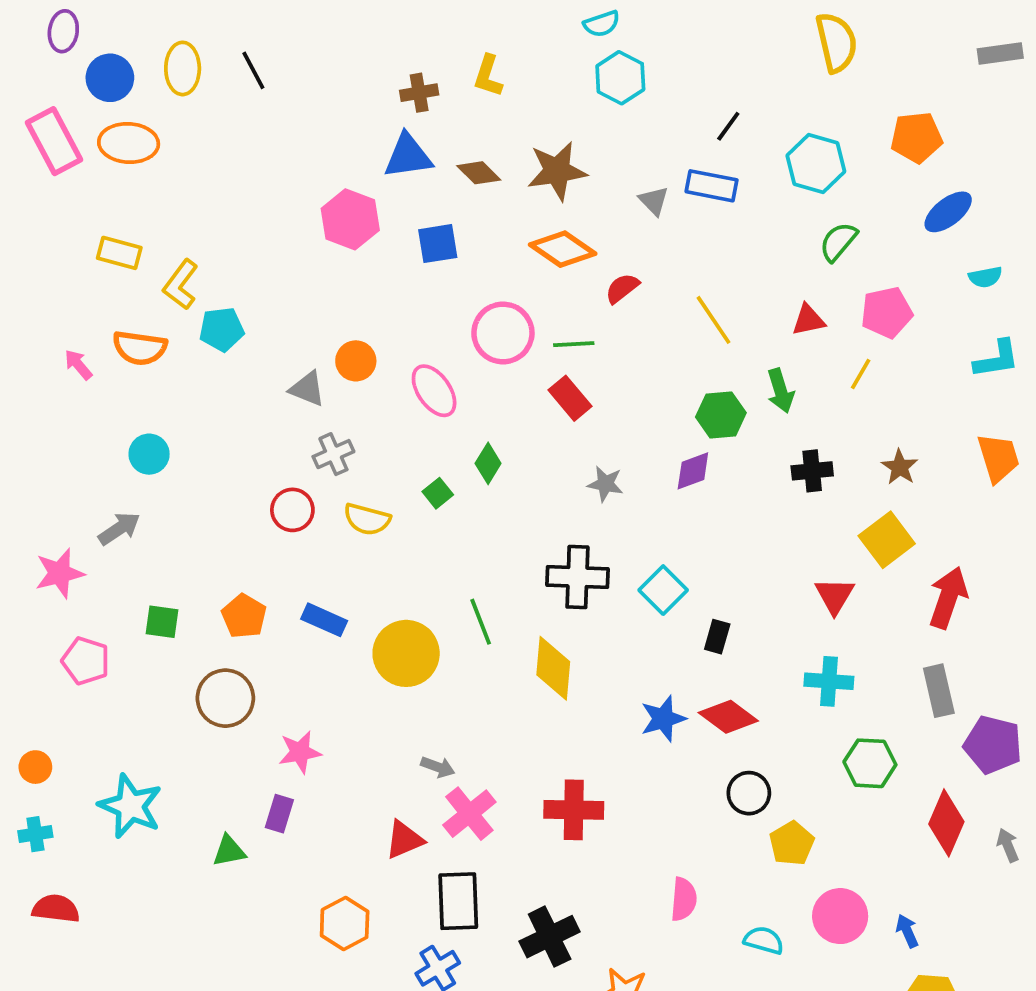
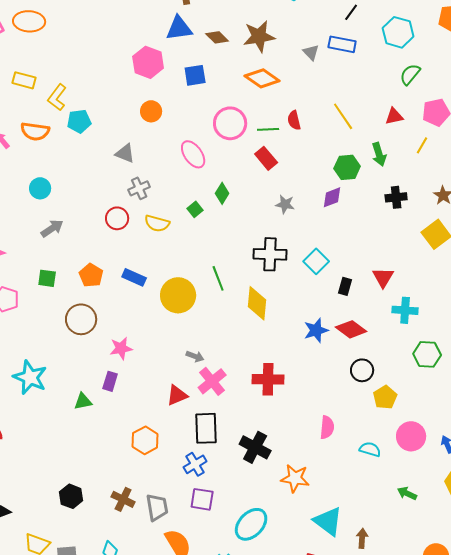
red semicircle: (622, 288) -> (294, 120), moved, turned -66
orange circle: (356, 361) -> (151, 111), moved
gray arrow: (119, 529) -> (52, 228), moved
red triangle: (835, 596) -> (383, 277), moved
black cross: (550, 937) -> (255, 447), turned -36

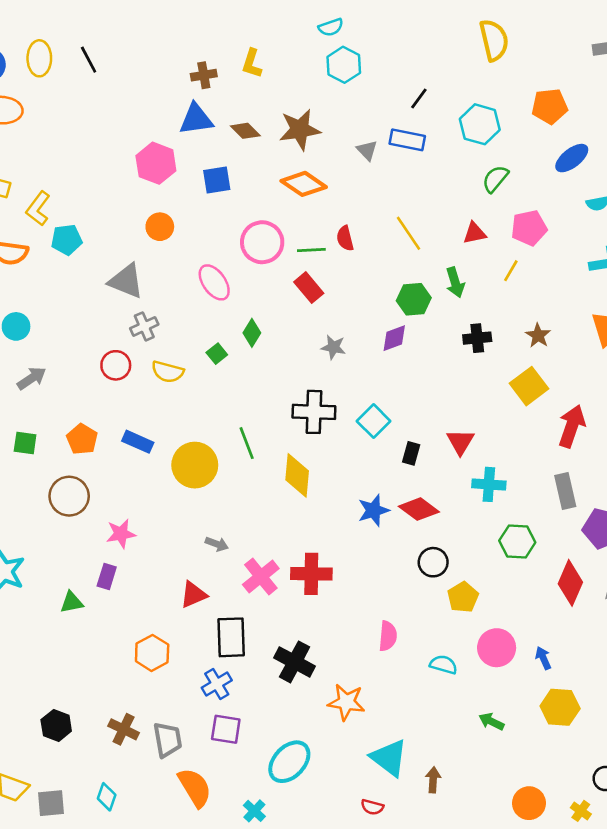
gray triangle: (125, 153) -> (126, 281), size x1.4
pink cross: (212, 381) -> (261, 576), moved

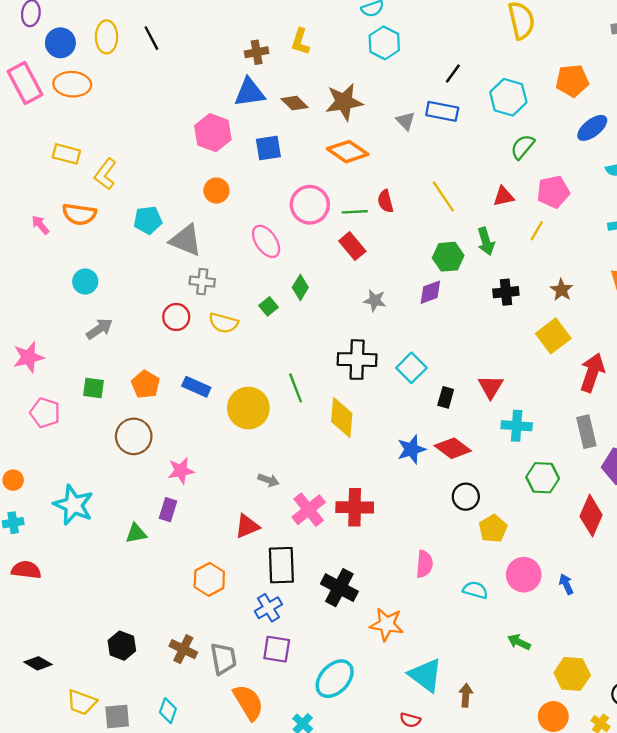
cyan pentagon: (67, 240) -> (148, 220), moved
gray cross: (144, 326) -> (202, 282), turned 30
yellow hexagon: (560, 707) -> (572, 674), moved

